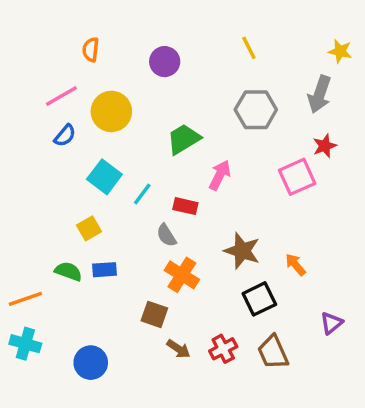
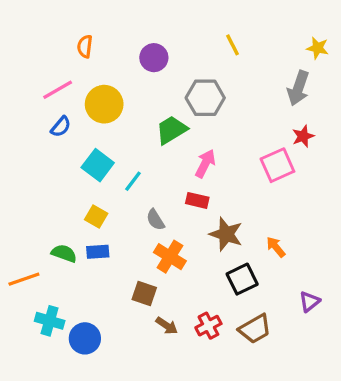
gray hexagon: (256, 110) -> (205, 98), moved
red rectangle: (185, 206) -> (197, 200), moved
yellow square: (89, 228) -> (96, 216), moved, turned -30
cyan cross: (25, 344) -> (50, 321), moved
brown trapezoid: (273, 352) -> (255, 329), turned -96

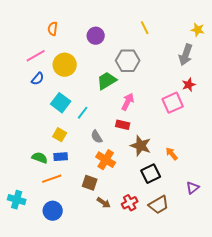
orange line: (24, 279) -> (52, 179), moved
cyan cross: (50, 321) -> (17, 200), moved

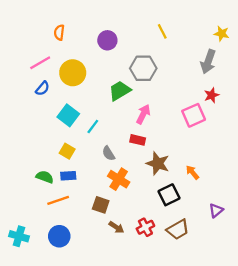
cyan cross: (17, 200) -> (19, 236), moved

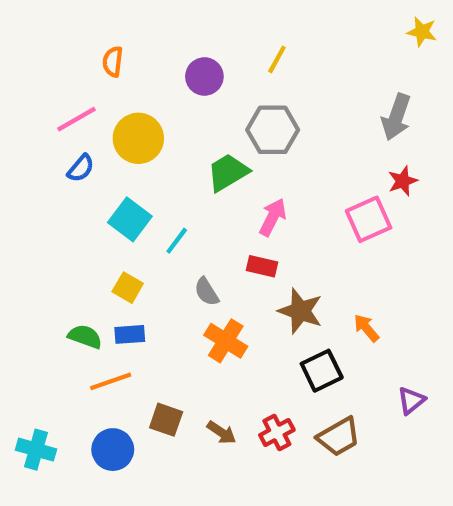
yellow line: (162, 31) -> (277, 59), moved, turned 56
yellow star: (222, 34) -> (422, 32), moved
brown square: (101, 205) -> (166, 420), moved

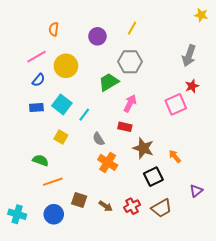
blue rectangle: (130, 334) -> (36, 107), moved

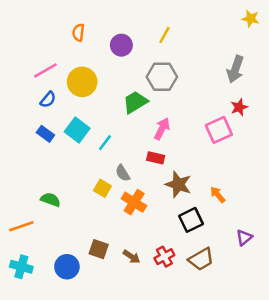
orange semicircle: (54, 29) -> (78, 32), moved
blue rectangle: (36, 107) -> (45, 134), turned 40
yellow square: (61, 137) -> (102, 188), moved
orange line: (53, 182) -> (21, 226), moved

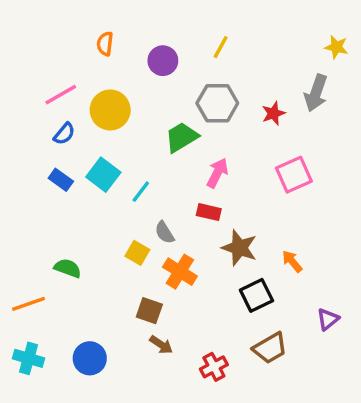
yellow star: (251, 19) -> (336, 47), moved
red star: (239, 107) -> (273, 113), moved
brown square: (99, 249) -> (149, 311), moved
brown arrow: (132, 257) -> (161, 345), moved
red cross: (164, 257) -> (214, 367), moved

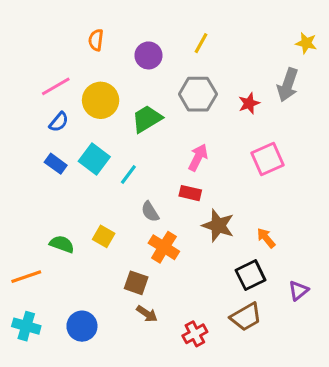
green trapezoid: (182, 137) -> (147, 119), moved
yellow square: (137, 253) -> (104, 236), moved
black square: (256, 295) -> (251, 275), moved

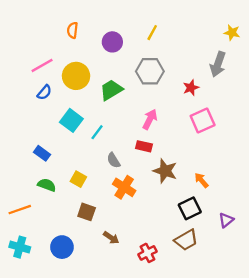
red star: (249, 103) -> (191, 88), moved
blue rectangle: (56, 164) -> (42, 153), moved
brown square: (136, 283) -> (87, 212), moved

